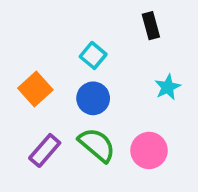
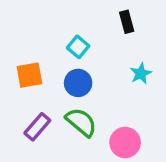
orange square: (35, 89) -> (29, 75), turned 32
pink circle: (149, 150) -> (125, 143), moved

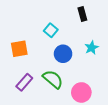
blue circle: (78, 83) -> (63, 54), moved

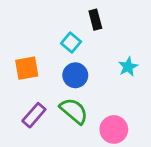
black rectangle: (82, 14) -> (95, 20), moved
blue circle: (63, 54) -> (75, 75), moved

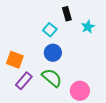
cyan star: (128, 67) -> (88, 27), moved
orange square: (27, 68) -> (15, 60), moved, turned 30

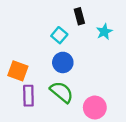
purple rectangle: (24, 81) -> (28, 96), turned -42

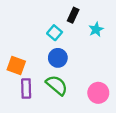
black rectangle: (79, 16) -> (73, 15), turned 40
pink circle: (95, 108) -> (98, 93), moved

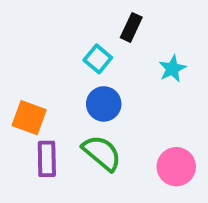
cyan star: (96, 29) -> (172, 69), moved

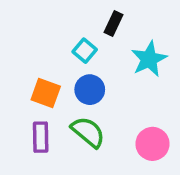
cyan star: (172, 69) -> (149, 59), size x1.5
orange square: (29, 118) -> (46, 93), moved

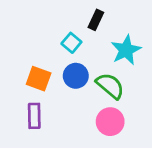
green semicircle: (88, 132) -> (110, 86), moved
pink circle: (152, 144) -> (110, 122), moved

